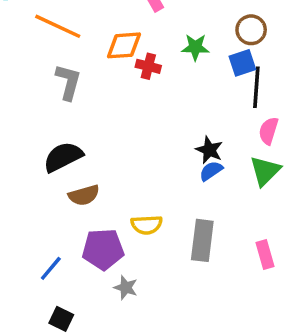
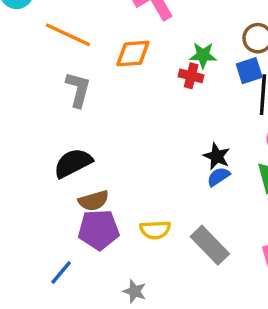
red cross: (148, 66) -> (191, 76), moved
gray rectangle: (202, 240) -> (210, 245), turned -51
purple pentagon: (103, 249) -> (99, 230), moved

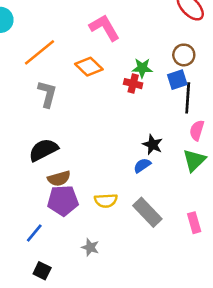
orange line: (68, 35) -> (39, 52), turned -64
orange diamond: (133, 54) -> (89, 67), turned 48
blue semicircle: (218, 177) -> (142, 165), moved

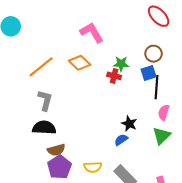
orange line: (39, 52) -> (41, 67), moved
gray L-shape: (47, 94) -> (45, 100), moved
black semicircle: (43, 150) -> (44, 128), turned 30
purple pentagon: (63, 201) -> (59, 167), turned -30

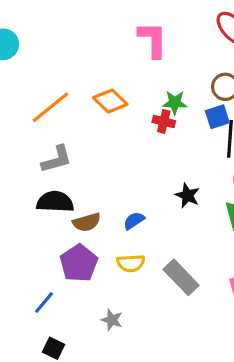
pink L-shape: (92, 32) -> (153, 40), moved, turned 30
gray L-shape: (45, 100) -> (57, 159), turned 60
blue semicircle: (121, 140) -> (134, 221), moved
brown semicircle: (56, 150) -> (87, 222), moved

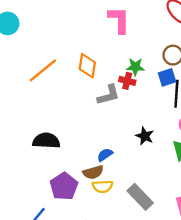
orange diamond: (110, 101) -> (87, 66), turned 55
gray L-shape: (57, 159) -> (108, 95), moved
brown semicircle: (87, 222) -> (93, 172), moved

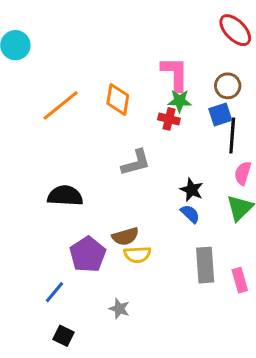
pink L-shape: (119, 20) -> (175, 74), moved
gray L-shape: (108, 95) -> (136, 163), moved
blue semicircle: (105, 155) -> (190, 214), moved, turned 77
gray rectangle: (140, 197) -> (205, 265), moved, turned 40

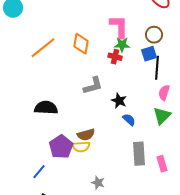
black star: (192, 190) -> (119, 101), moved
yellow semicircle: (137, 254) -> (81, 147), moved
gray star: (119, 309) -> (98, 183), moved

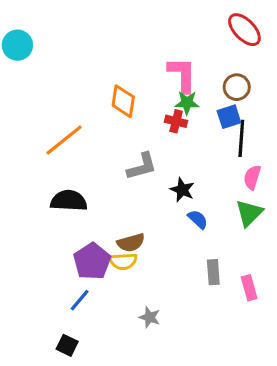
orange line: (43, 48) -> (64, 140), moved
gray rectangle: (139, 154) -> (213, 272), size x0.7
blue line: (39, 172) -> (80, 300), moved

